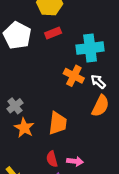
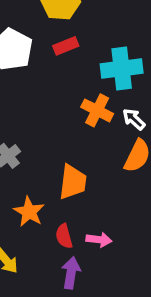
orange star: (24, 128) -> (29, 212), moved

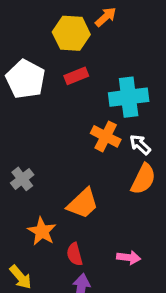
orange trapezoid: (73, 182) -> (83, 203), turned 40
pink arrow: (99, 240) -> (129, 258), moved

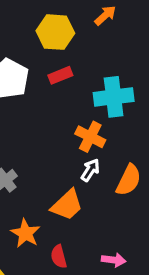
orange arrow: (106, 17) -> (105, 15), moved
white arrow: (140, 145) -> (90, 170), moved, turned 80

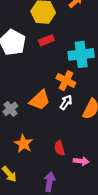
orange trapezoid: (67, 205) -> (40, 100), moved
red semicircle: (59, 257) -> (59, 148), moved

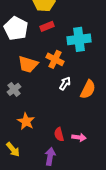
orange cross: (66, 81) -> (55, 59), moved
orange trapezoid: (40, 100) -> (28, 64), moved, turned 60
red semicircle: (59, 148) -> (59, 134), moved

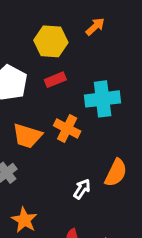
white arrow: (65, 83) -> (82, 189), moved

